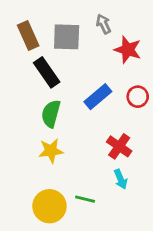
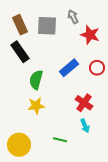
black rectangle: (47, 72) -> (20, 52), moved
yellow circle: (49, 206) -> (19, 145), moved

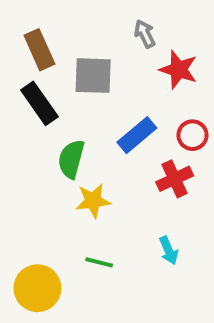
gray square: (47, 26) -> (93, 76), moved
red cross: (84, 103) -> (175, 179), moved, turned 30
yellow star: (36, 106) -> (93, 201), moved
green line: (60, 140) -> (99, 262), moved

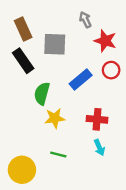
red circle: (192, 135) -> (111, 70), moved
red cross: (175, 179) -> (97, 119), moved, turned 30

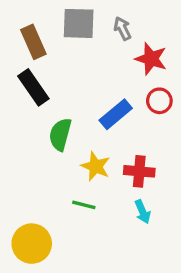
gray square: (55, 44) -> (79, 23), moved
yellow star: (55, 118) -> (96, 166), moved, turned 30
green line: (58, 155) -> (84, 205), moved

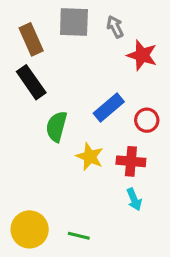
red circle: (159, 101) -> (147, 120), moved
green line: (84, 205) -> (79, 236), moved

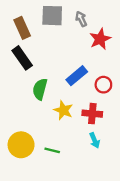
red star: (142, 55) -> (100, 39), turned 30
yellow circle: (30, 229) -> (21, 145), moved
green line: (79, 236) -> (52, 150), moved

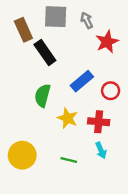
black rectangle: (22, 58) -> (45, 53), moved
green line: (52, 150) -> (69, 160), moved

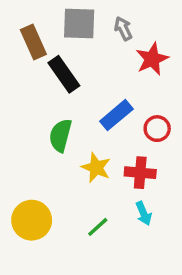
green line: (69, 160) -> (98, 227), turned -56

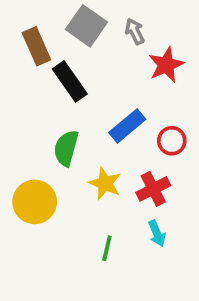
gray square: (79, 23) -> (87, 26), turned 33
red cross: (140, 173) -> (153, 189), turned -32
yellow circle: (32, 220) -> (35, 202), moved
green line: (98, 227) -> (107, 248), turned -35

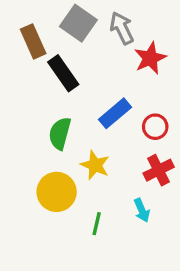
gray arrow: (135, 31) -> (122, 28), size x1.4
red cross: (153, 189) -> (159, 170), moved
yellow circle: (35, 202) -> (57, 192), moved

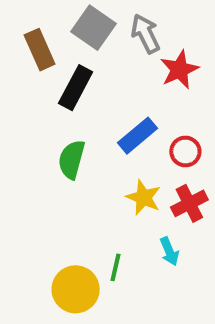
black rectangle: (63, 73) -> (76, 88), turned 63
yellow star: (95, 165) -> (143, 197), moved
yellow circle: (57, 192) -> (76, 289), moved

